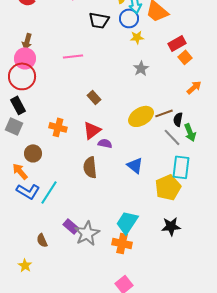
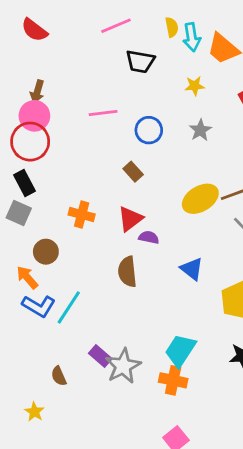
blue circle: (129, 18) -> (149, 130), moved

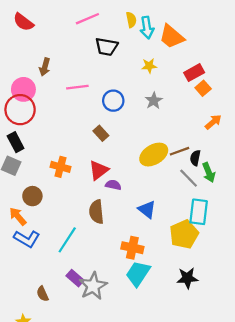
brown arrow: (37, 92) -> (45, 67), moved
cyan line: (69, 307) -> (67, 240), moved
orange cross: (173, 380) -> (132, 248), moved

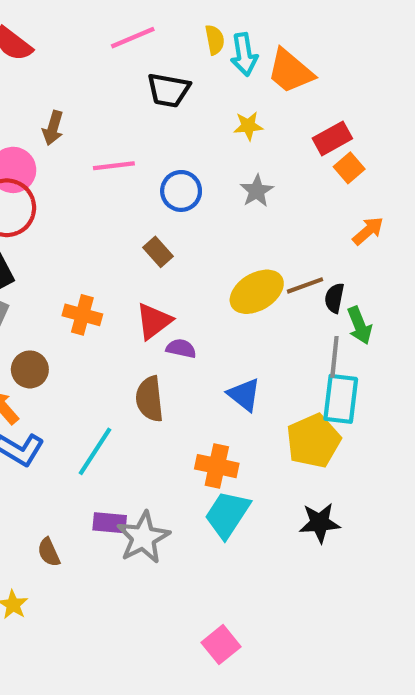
gray line: (189, 178) -> (334, 357), moved, turned 50
purple rectangle: (75, 278) -> (110, 523), turned -36

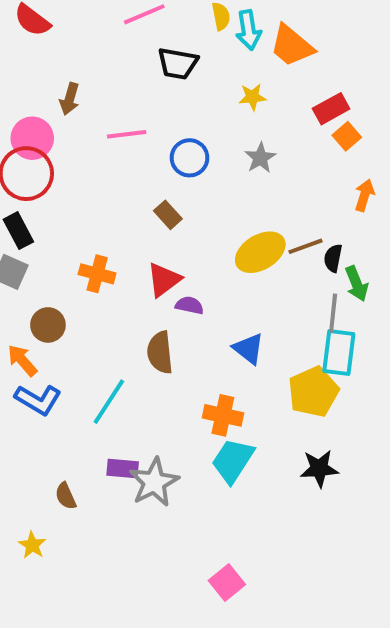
orange arrow: (368, 231) -> (364, 195), turned -32

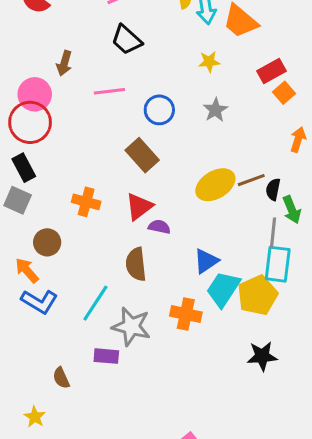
black trapezoid: (178, 63) -> (127, 40), moved, turned 32
brown rectangle: (168, 215) -> (142, 155), size x1.5
blue triangle: (248, 349) -> (206, 261), turned 48
cyan trapezoid: (233, 461) -> (223, 289), moved
gray star: (154, 482) -> (131, 326), moved, turned -30

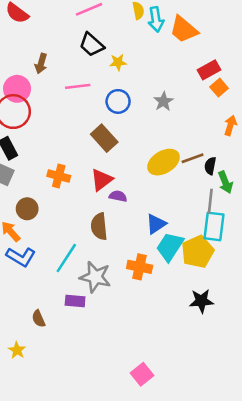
yellow star: (209, 62) -> (118, 62), moved

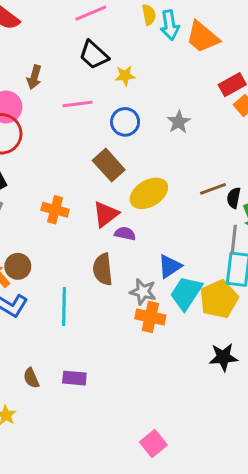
yellow ellipse: (164, 162) -> (149, 193), moved
brown circle: (27, 209) -> (18, 266), moved
cyan line: (66, 258) -> (64, 307), turned -32
gray star: (95, 277) -> (143, 292), moved, size x0.7
purple rectangle: (75, 301) -> (74, 378), moved

